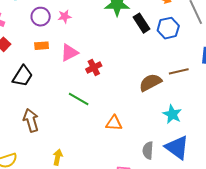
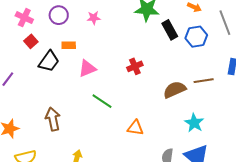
purple circle: (41, 17) -> (59, 15), moved
pink triangle: (69, 53) -> (87, 68), moved
red cross: (94, 67) -> (135, 66), moved
black trapezoid: (22, 76) -> (49, 61), moved

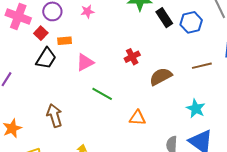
pink cross: (24, 18) -> (18, 17), size x1.4
red square: (31, 41) -> (41, 33), moved
brown semicircle: (175, 90) -> (161, 77), moved

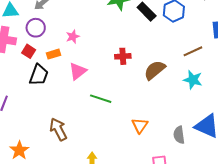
pink star: (87, 11) -> (73, 37), moved
red cross: (132, 57) -> (123, 56), turned 35
cyan star: (196, 109) -> (193, 80), moved
orange triangle: (137, 118) -> (140, 125), moved, turned -48

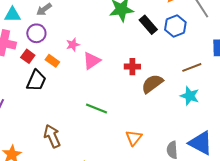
orange rectangle: (53, 54) -> (52, 61), turned 48
red cross: (123, 56) -> (132, 67), moved
pink triangle: (78, 71) -> (92, 61), moved

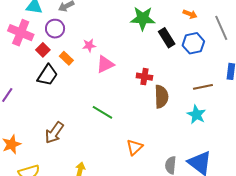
brown semicircle: (152, 84) -> (161, 97), turned 115
brown arrow: (52, 136) -> (54, 133), turned -130

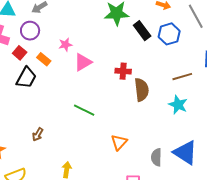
brown arrow: (54, 133) -> (38, 134), size x0.6

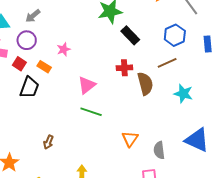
black rectangle: (142, 31) -> (130, 35), moved
blue hexagon: (169, 34) -> (175, 35), moved
pink triangle: (83, 62) -> (87, 85), moved
brown line: (182, 77) -> (167, 63), moved
gray semicircle: (156, 157) -> (159, 150), moved

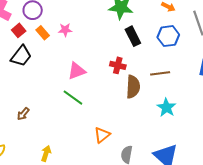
blue hexagon: (175, 35) -> (168, 36), moved
orange rectangle: (44, 67) -> (43, 33), moved

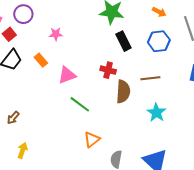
orange rectangle: (43, 33) -> (41, 60), moved
green line: (73, 98) -> (80, 104), moved
yellow arrow: (46, 153) -> (22, 150), moved

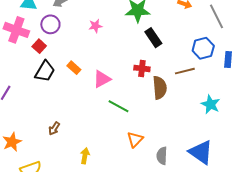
pink star: (56, 34) -> (95, 26), moved
blue hexagon: (159, 41) -> (203, 48), moved
cyan star: (156, 113) -> (210, 104), moved
yellow arrow: (22, 150) -> (85, 156), moved

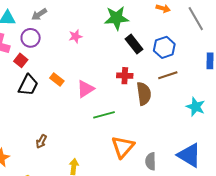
blue hexagon: (203, 48) -> (164, 47), moved
green line: (118, 106) -> (104, 115), turned -40
orange triangle: (135, 139) -> (123, 147), size x1.4

